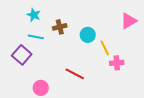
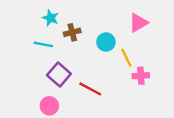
cyan star: (34, 15) -> (51, 18), moved
pink triangle: (129, 21) -> (138, 23), moved
purple square: (22, 55) -> (59, 75), moved

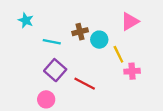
cyan star: (51, 18) -> (26, 20), moved
brown cross: (72, 32) -> (80, 32), moved
cyan line: (43, 44) -> (52, 42), moved

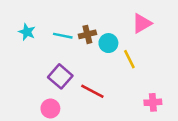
cyan star: (26, 20) -> (27, 32), moved
cyan line: (52, 42) -> (63, 36), moved
pink cross: (132, 71) -> (153, 102), moved

